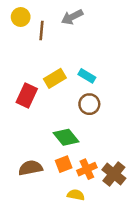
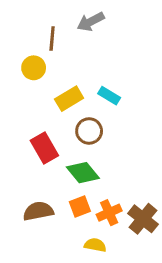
yellow circle: (21, 17) -> (34, 68), moved
red rectangle: (27, 96) -> (44, 148), moved, turned -55
brown circle: (89, 104) -> (89, 131), moved

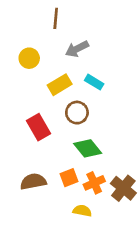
gray arrow: (91, 22) -> (77, 49), moved
brown line: (52, 39) -> (56, 18), moved
green diamond: (83, 173) -> (88, 148), moved

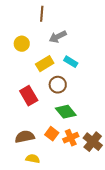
orange square: (69, 178) -> (52, 134), turned -32
yellow semicircle: (82, 211) -> (33, 159), moved

